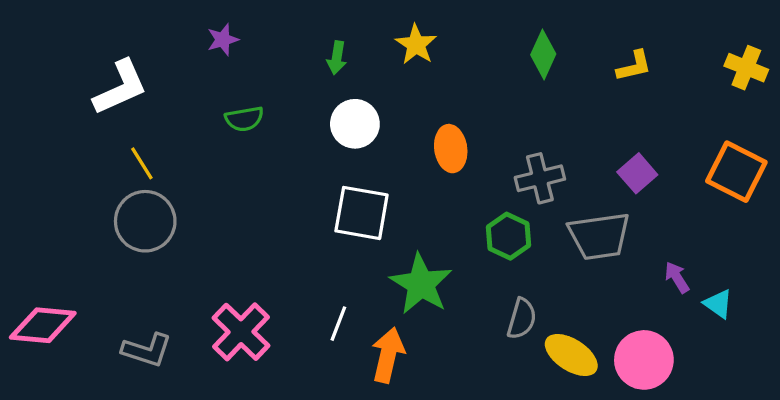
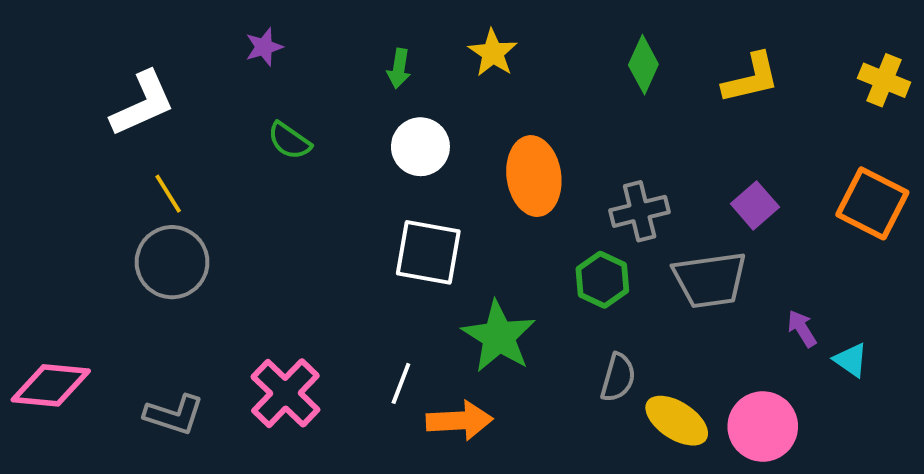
yellow L-shape: (634, 66) -> (751, 78), size x1.4
green semicircle: (244, 119) -> (289, 141), turned 45
orange ellipse: (451, 149) -> (534, 176), size x1.4
orange arrow: (388, 355) -> (460, 421), turned 74

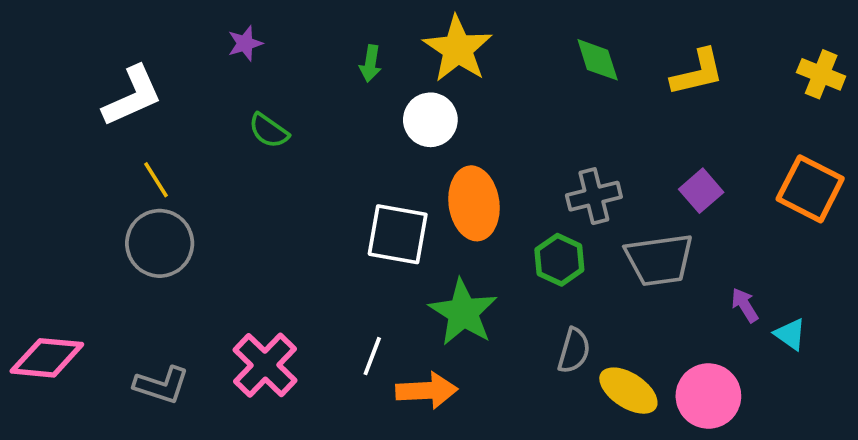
yellow star: (493, 53) -> (458, 49), size x1.5
green diamond: (643, 65) -> (598, 60), turned -42
white circle: (420, 147) -> (430, 120), moved
orange ellipse: (534, 176) -> (474, 203), moved

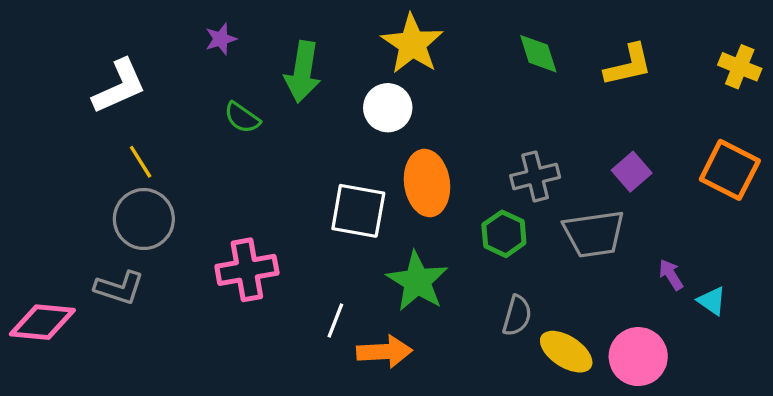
green arrow: (370, 63) -> (303, 72), moved, size x1.8
pink cross: (265, 365) -> (247, 270), moved, turned 36
gray L-shape: (161, 385) -> (119, 288), moved

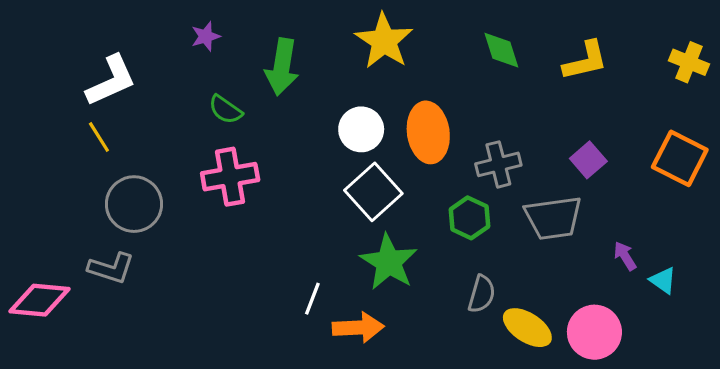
white circle: (388, 108) -> (361, 129), moved
yellow line: (141, 162) -> (99, 137), moved
orange ellipse: (427, 183) -> (428, 132), moved
white square: (358, 211) -> (373, 192), moved, turned 38
pink cross: (247, 270) -> (230, 177), moved

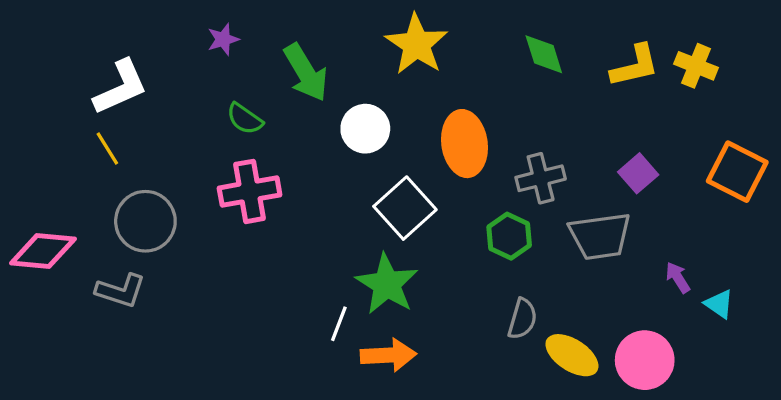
yellow cross: (689, 62) -> (696, 66), moved
green arrow: (282, 67) -> (306, 72), turned -40
white circle: (361, 129) -> (365, 129), moved
green star: (389, 262) -> (387, 284), moved
pink diamond: (39, 300) -> (43, 251), moved

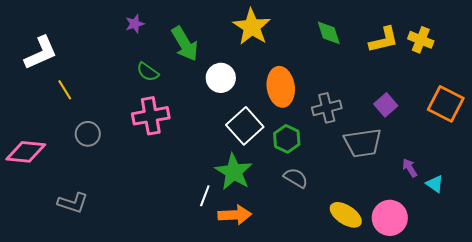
white L-shape: (121, 87) -> (41, 53), moved
gray circle: (145, 221) -> (88, 134), size x0.7
green hexagon: (509, 236) -> (287, 139), moved
gray L-shape: (121, 291) -> (73, 203), moved
gray semicircle: (522, 319) -> (296, 178), moved, turned -75

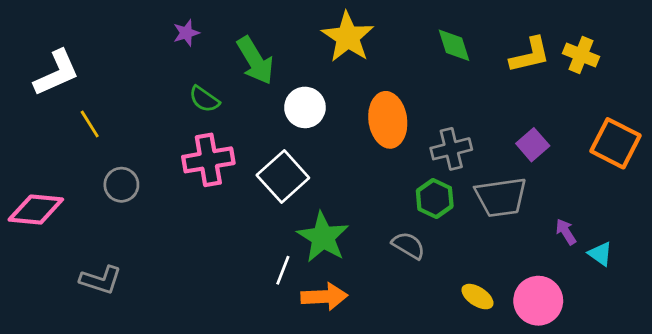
white square: (245, 126) -> (283, 176), moved
green hexagon: (287, 139) -> (435, 199), moved
yellow ellipse: (346, 215) -> (477, 297), size x0.7

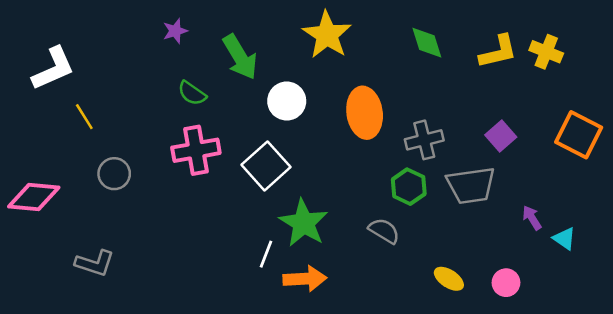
pink circle: (538, 301) -> (506, 283), size x0.6

